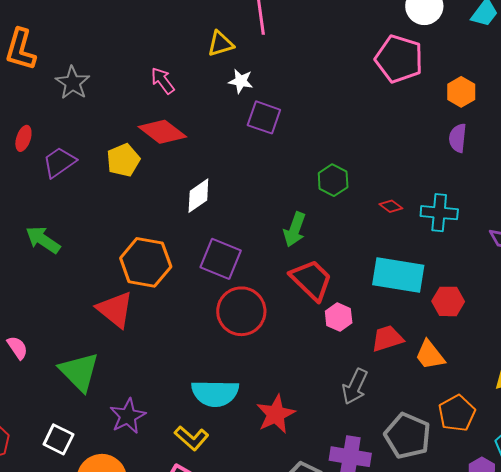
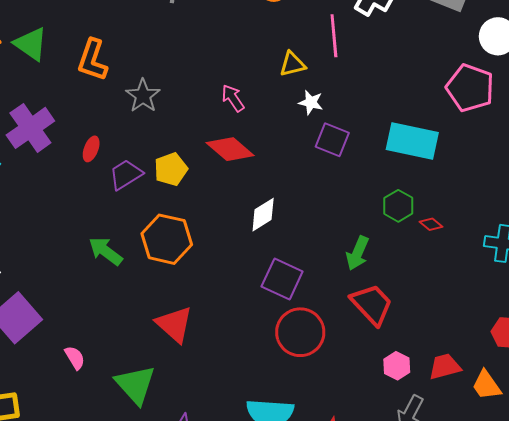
yellow pentagon: (123, 160) -> (171, 169), moved
red diamond: (391, 206) -> (431, 224), moved
orange hexagon: (146, 262) -> (167, 239), moved
cyan rectangle: (398, 275) -> (412, 141), moved
pink hexagon: (339, 317) -> (397, 366), moved

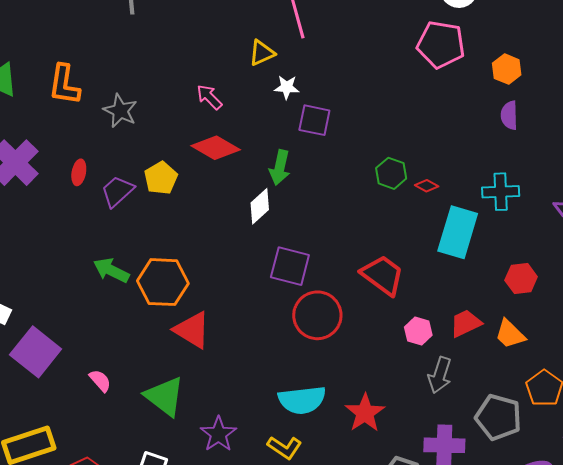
cyan rectangle: (412, 141) -> (458, 232), moved, turned -75
orange hexagon: (167, 239) -> (163, 282), moved
green arrow: (358, 253) -> (280, 167), moved

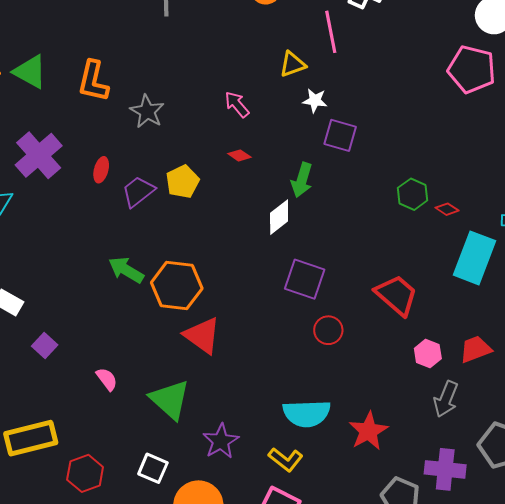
red diamond: (216, 148) -> (239, 155), size x0.5
red circle: (317, 315) -> (328, 330), size x0.6
purple square: (36, 352) -> (45, 346), size x0.5

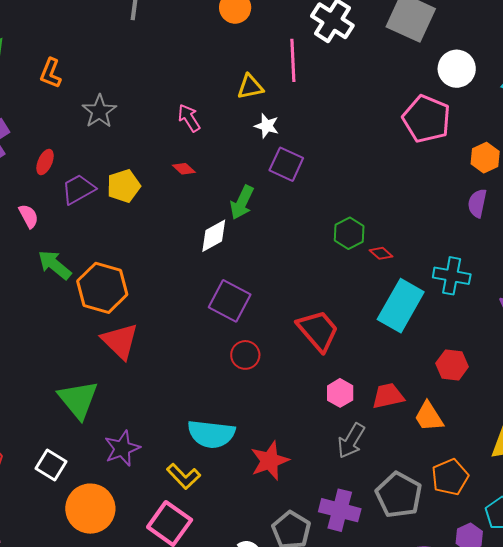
orange L-shape: (93, 81) -> (51, 73), size x0.7
pink semicircle: (107, 379) -> (29, 216), moved

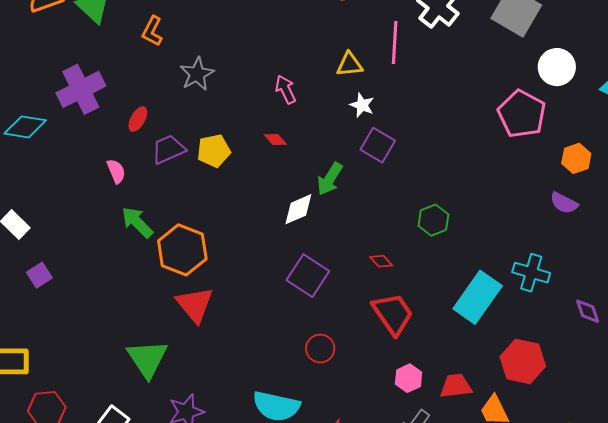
purple semicircle: (477, 203) -> (564, 203), turned -80
red diamond: (381, 253) -> (381, 261), moved
red circle: (245, 355) -> (320, 349), moved
red hexagon: (452, 365) -> (523, 361), size x1.4

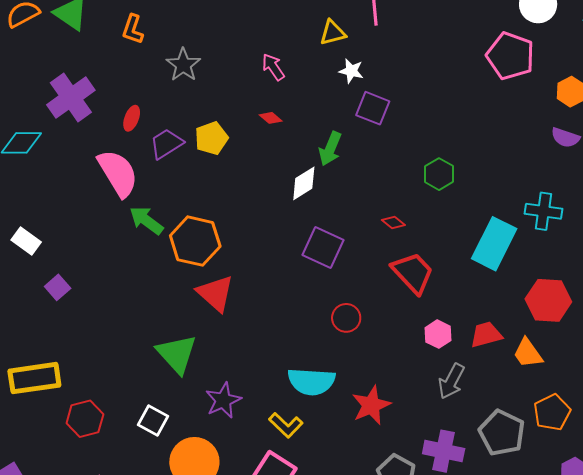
pink semicircle: (116, 171) -> (118, 173), size x2.0

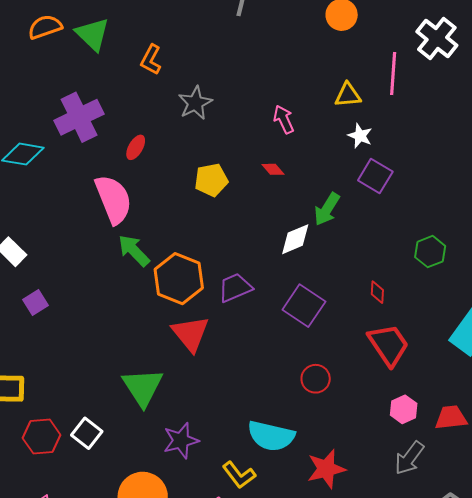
purple trapezoid: (166, 144) -> (235, 288), moved
red diamond: (393, 222) -> (377, 292), turned 45
white square: (153, 421) -> (87, 433), moved

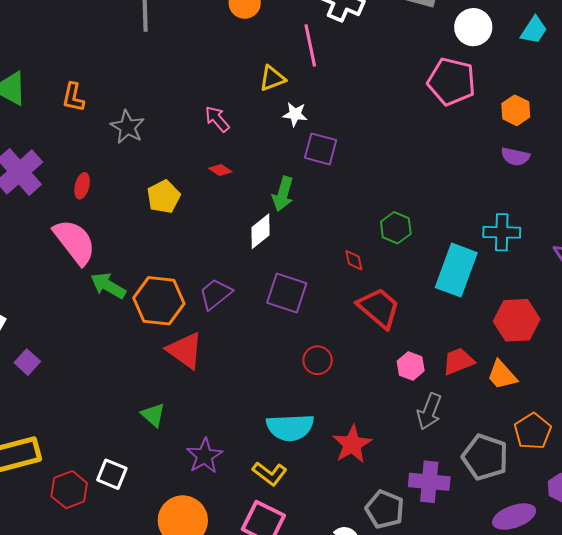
green hexagon: (430, 252) -> (396, 228), moved
green triangle: (143, 387) -> (153, 415), size x0.6

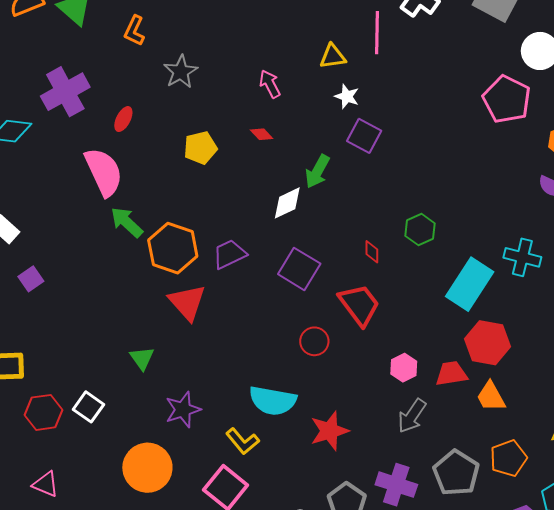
red trapezoid: (379, 308) -> (359, 305), moved
red hexagon: (517, 320) -> (488, 343), moved

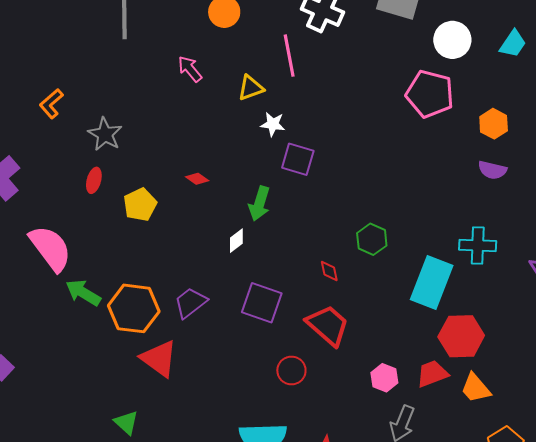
orange L-shape: (134, 31) -> (51, 104), turned 36
pink arrow: (270, 84) -> (190, 69), moved
red ellipse: (123, 119) -> (94, 180), moved
white diamond: (287, 203) -> (236, 241), size x0.7

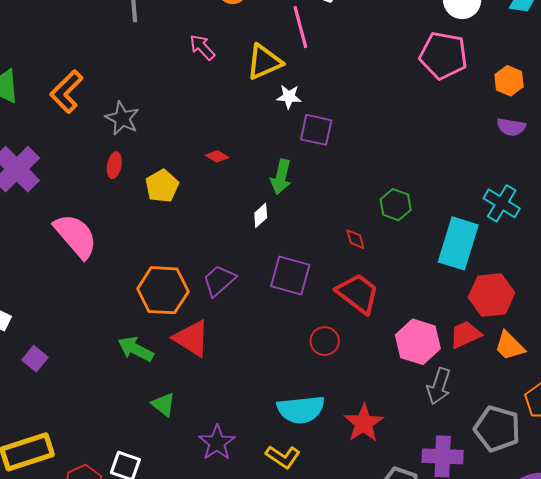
yellow triangle: (251, 88) -> (264, 62), size x1.4
orange L-shape: (51, 104) -> (66, 92), size x1.4
cyan cross: (478, 245) -> (502, 203), turned 33
green arrow: (83, 293) -> (136, 349), moved
pink hexagon: (384, 378) -> (418, 342), size x1.6

